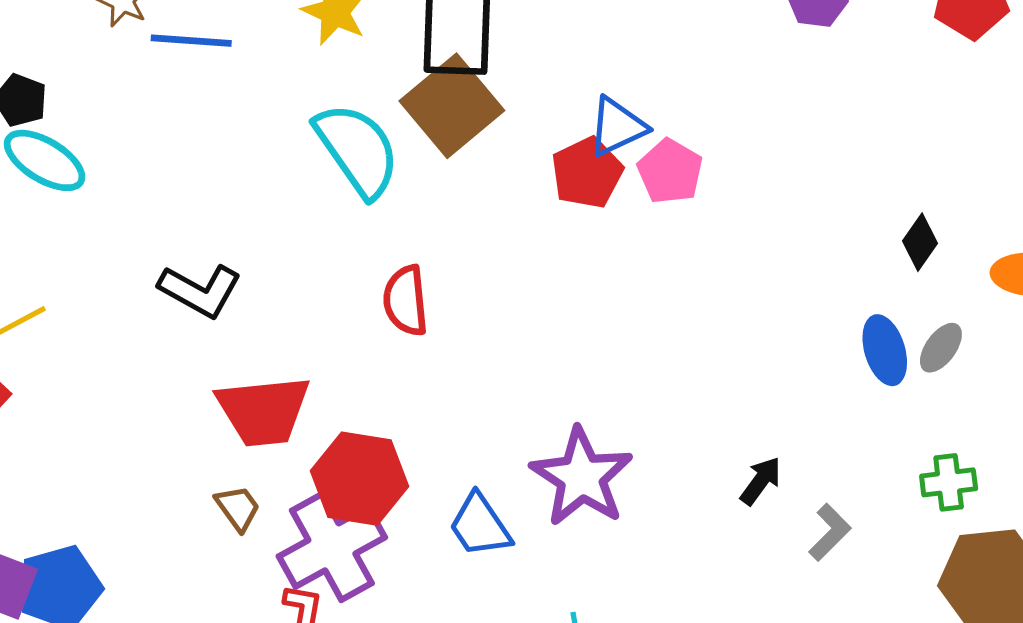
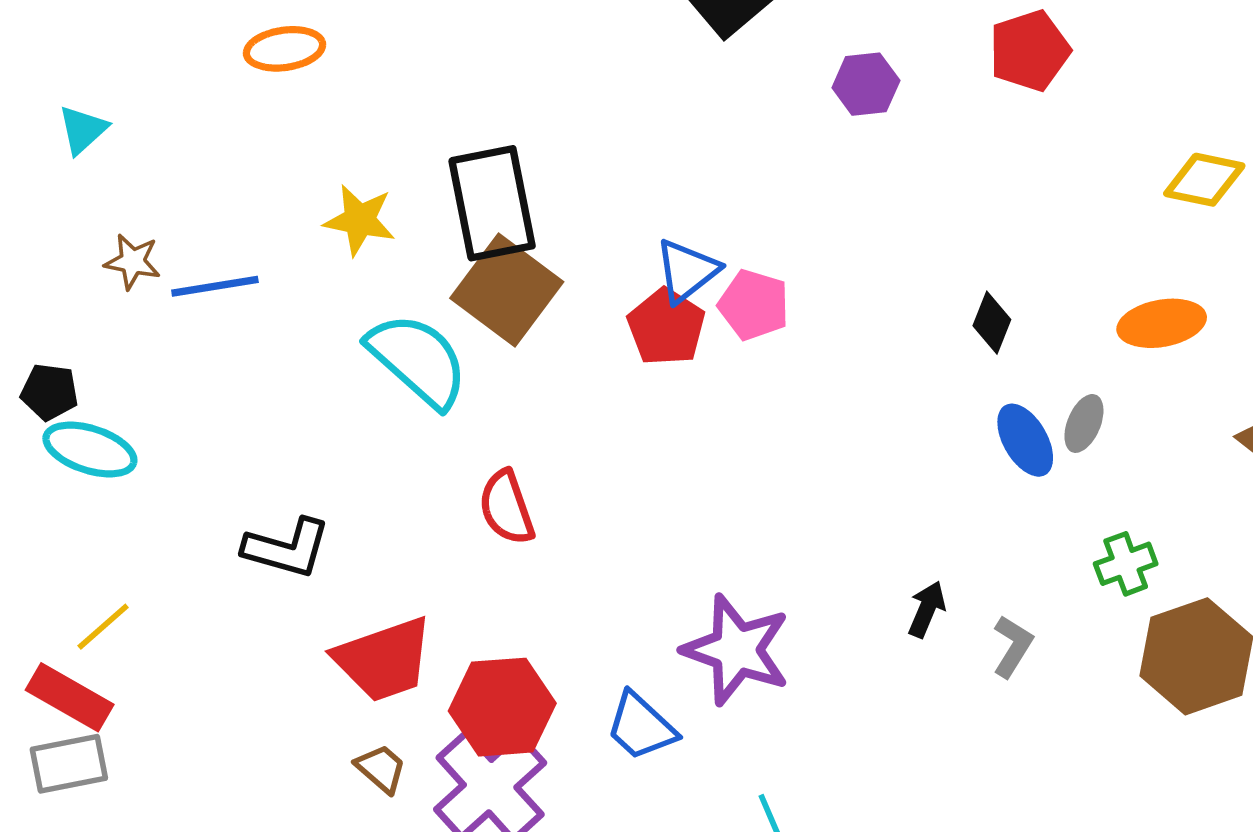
black diamond: (920, 242) -> (992, 323), moved

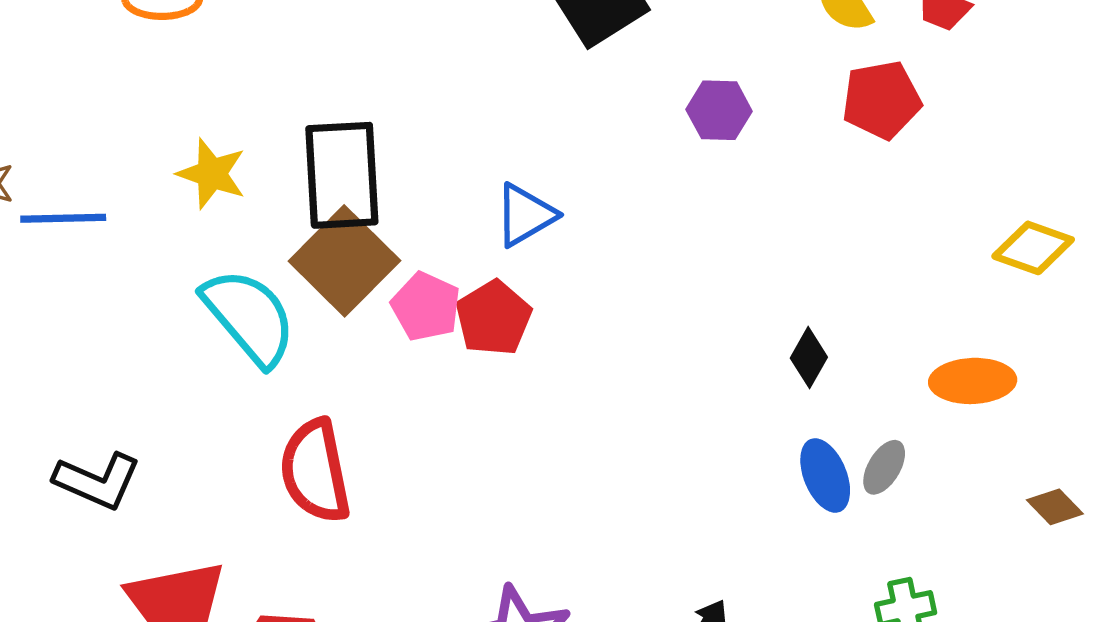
blue triangle: (687, 271) -> (525, 215), moved
pink pentagon: (754, 305) -> (426, 307), moved
red semicircle: (507, 507) -> (315, 471), size x1.4

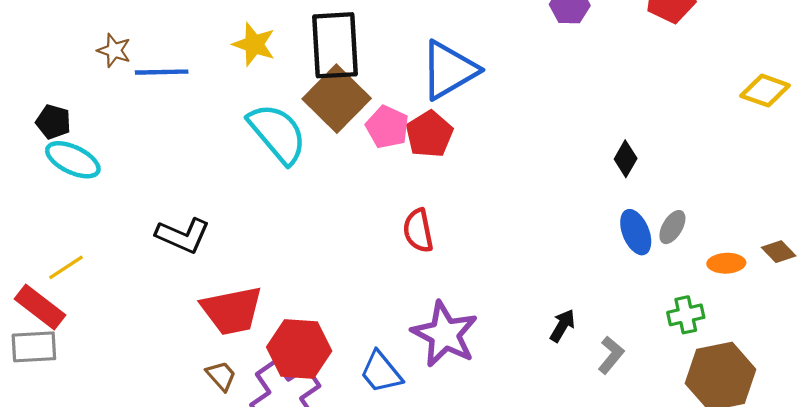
blue triangle: (525, 215) -> (449, 70), size x1.5
orange ellipse: (973, 381) -> (726, 263), moved, size x0.7
red semicircle: (315, 471) -> (418, 231), moved, size x0.7

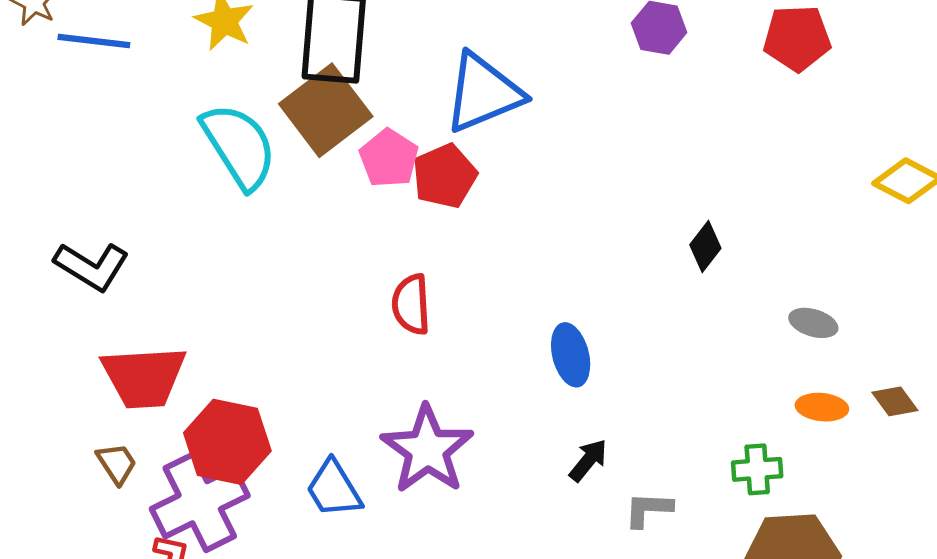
gray ellipse: (672, 227) -> (813, 323), moved, turned 68
blue ellipse: (636, 232) -> (571, 355), moved
gray L-shape: (611, 355) -> (648, 509), turned -135

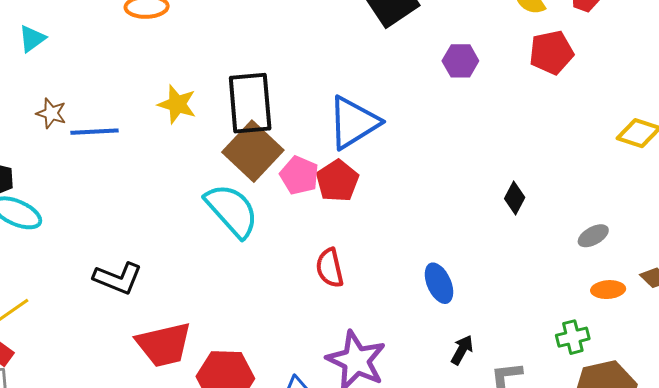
cyan semicircle: (239, 146) -> (232, 210), moved
gray ellipse: (813, 323) -> (593, 236), turned -36

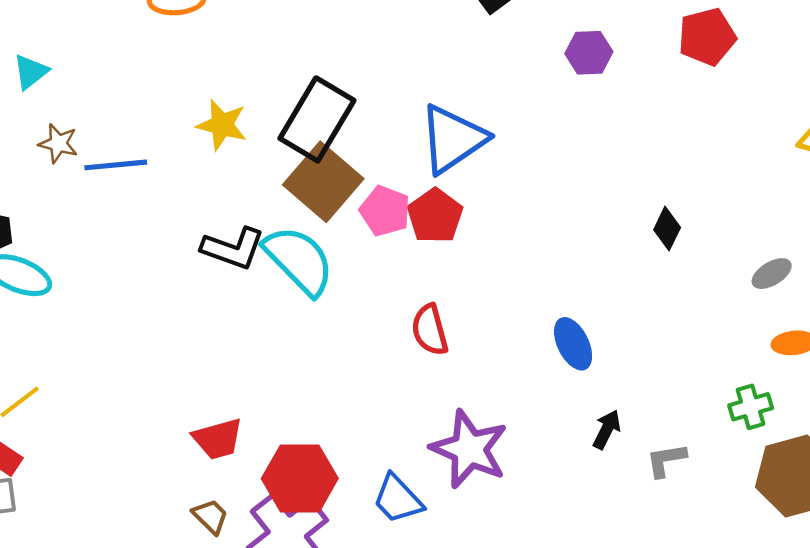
cyan triangle: (32, 39) -> (31, 72), moved
black rectangle: (250, 103) -> (317, 119), turned 38
black L-shape: (118, 278) -> (233, 248), moved
red trapezoid: (164, 345) -> (218, 439), size x0.7

